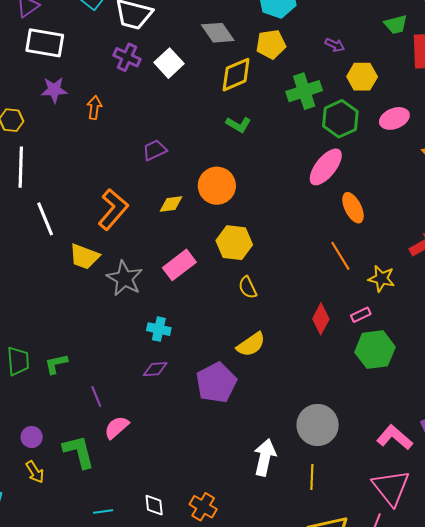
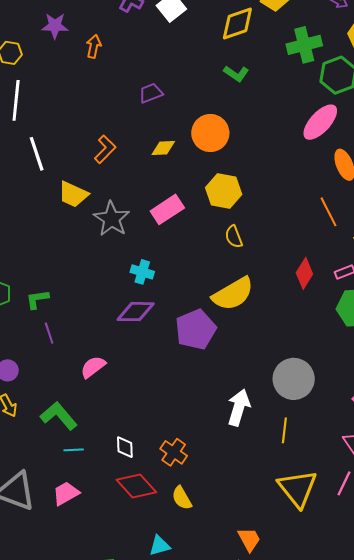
orange L-shape: (113, 209) -> (105, 149), size x0.7
yellow semicircle: (251, 344) -> (233, 294), size x1.4
purple diamond: (155, 369) -> (136, 312), size x1.5
purple line: (96, 397) -> (49, 333), moved
green L-shape: (79, 452) -> (59, 416), moved, turned -30

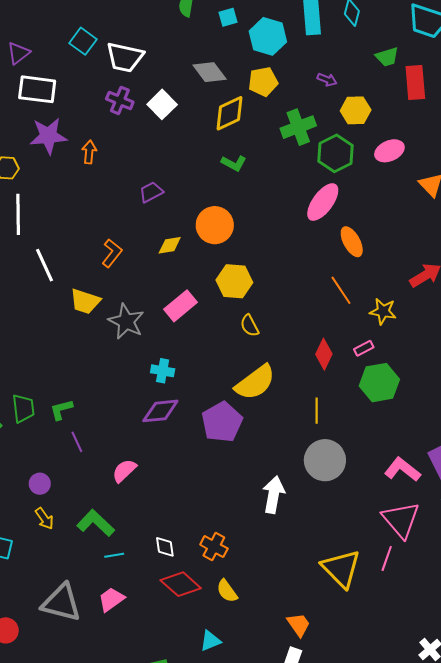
purple star: (55, 26) -> (48, 136), size x1.4
yellow line: (284, 430) -> (317, 411), moved

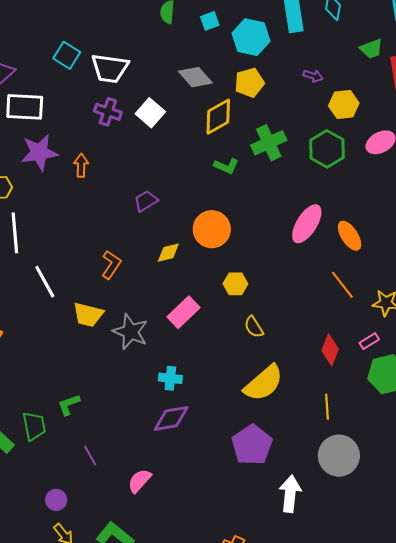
green cross: (298, 127) -> (269, 143), moved
pink ellipse: (323, 202) -> (307, 224), moved
yellow hexagon: (234, 281) -> (235, 284), size x0.7
green L-shape: (61, 410) -> (69, 405), moved
purple pentagon: (222, 422) -> (252, 445), moved

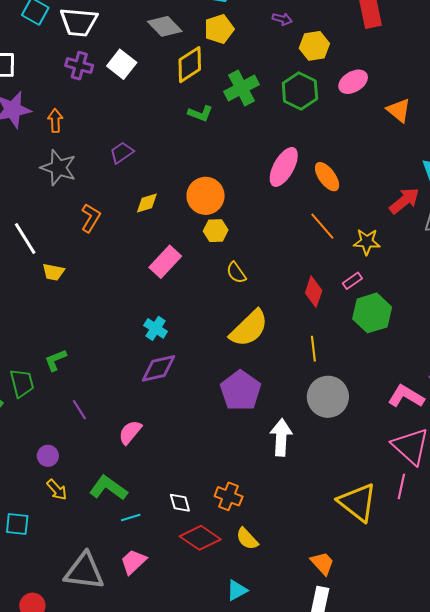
orange circle: (212, 229) -> (206, 196), moved
yellow trapezoid: (88, 315) -> (53, 272), moved, size x0.7
gray star: (130, 332) -> (58, 168), moved
cyan cross: (170, 378) -> (156, 328), turned 30

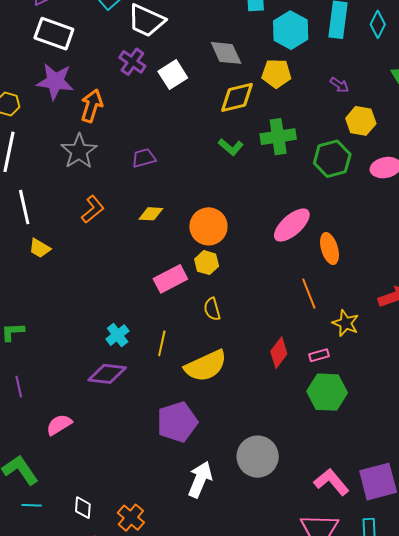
orange arrow: (55, 121) -> (92, 106), size x1.4
pink rectangle: (165, 262) -> (170, 279), moved
yellow line: (313, 349) -> (162, 343), moved

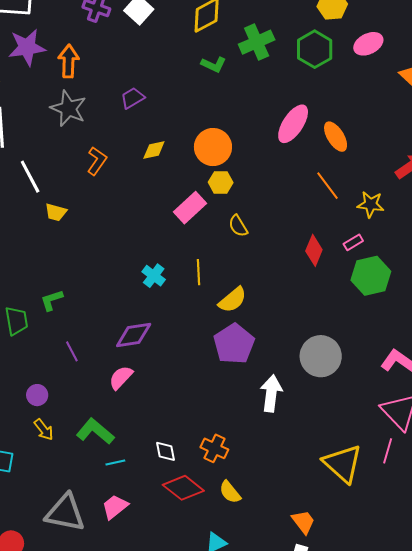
yellow semicircle: (206, 366) -> (233, 300), moved, size x0.7
purple diamond: (107, 374) -> (134, 335), moved

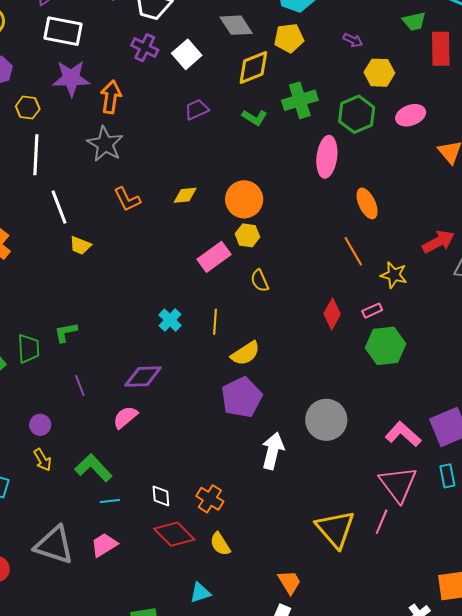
purple trapezoid: (133, 98) -> (197, 109), moved
pink ellipse: (293, 124) -> (327, 157), moved, turned -33
orange L-shape: (97, 161) -> (127, 199), turned 112

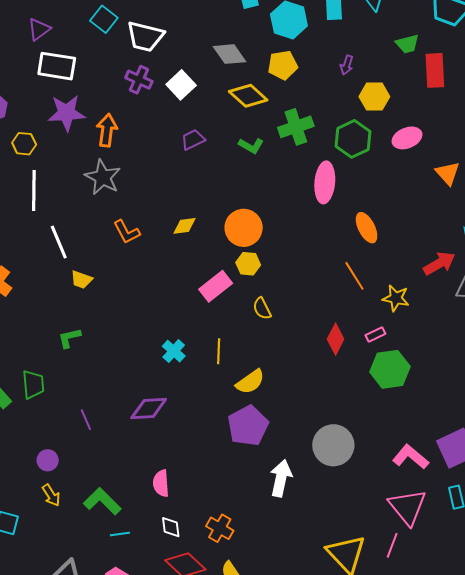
purple arrow: (353, 40) -> (347, 65), turned 84
yellow diamond: (253, 67) -> (248, 96), turned 66
green L-shape: (66, 332) -> (69, 338), moved
pink semicircle: (125, 417) -> (161, 483), moved, turned -52

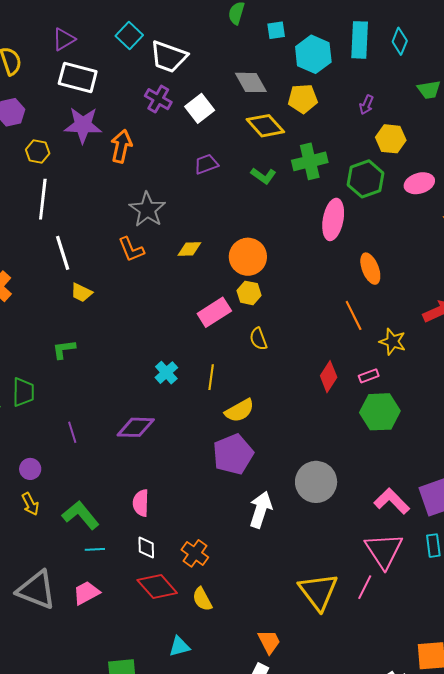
gray star: (103, 177) -> (147, 210), moved

